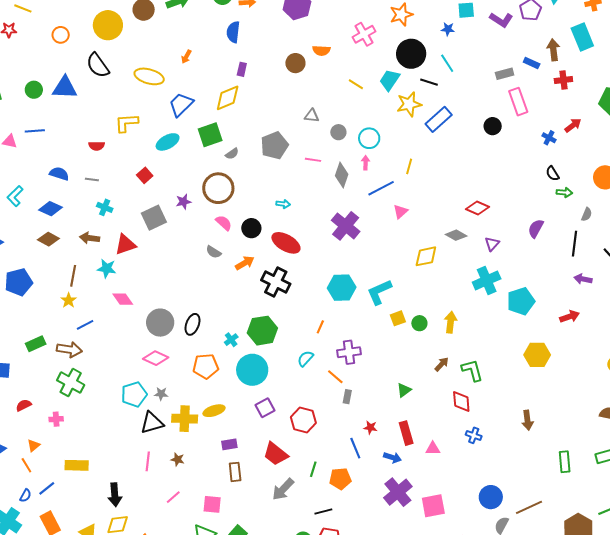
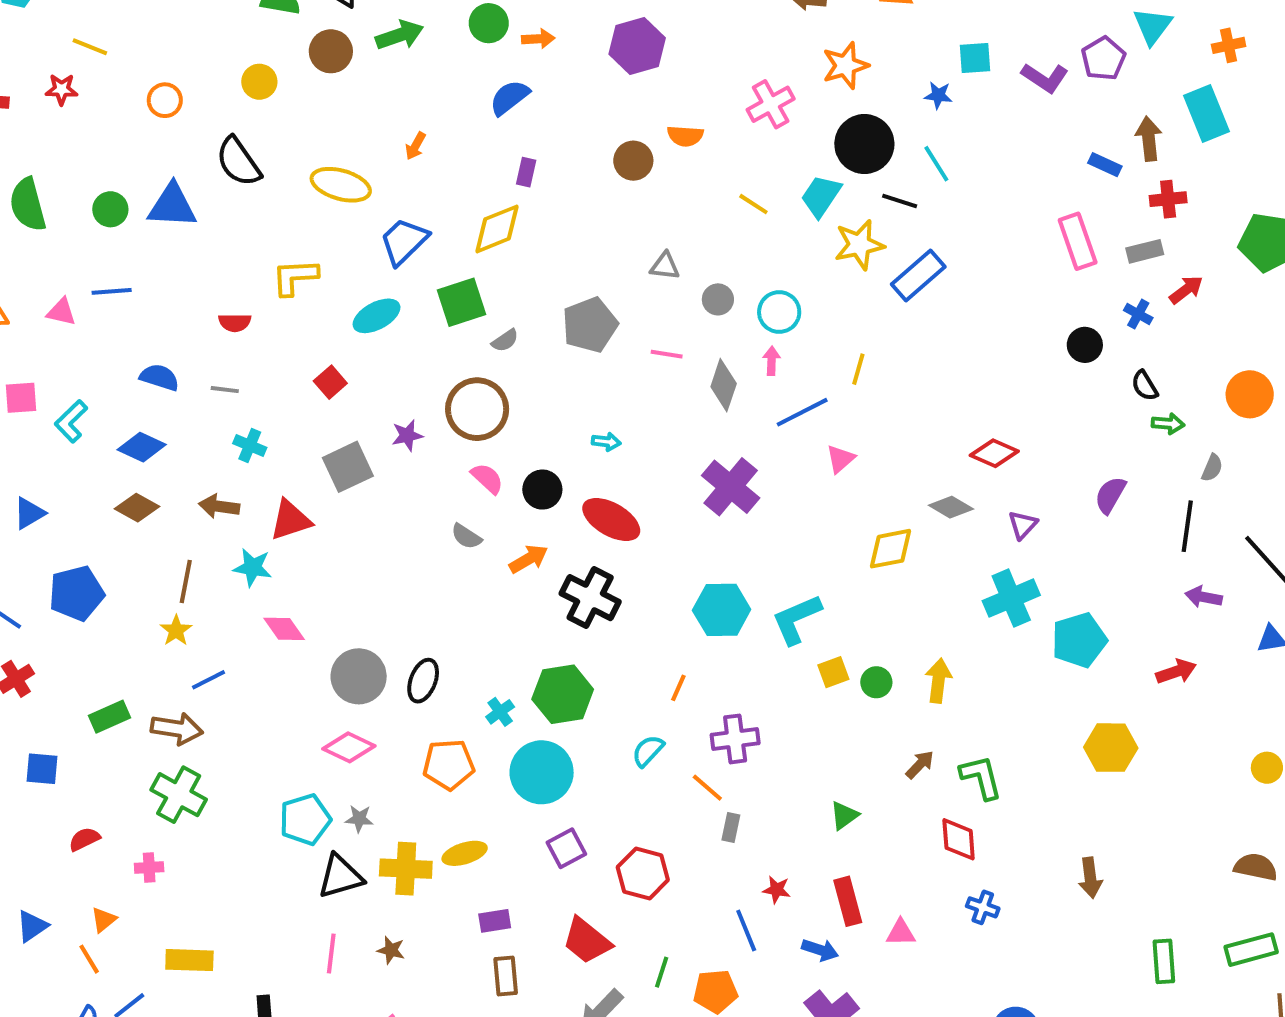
yellow circle: (108, 25) -> (259, 82), size x0.6
blue semicircle: (233, 32) -> (509, 97), turned 45
gray rectangle: (505, 74) -> (1145, 251), moved
black circle: (493, 126) -> (1085, 345), moved

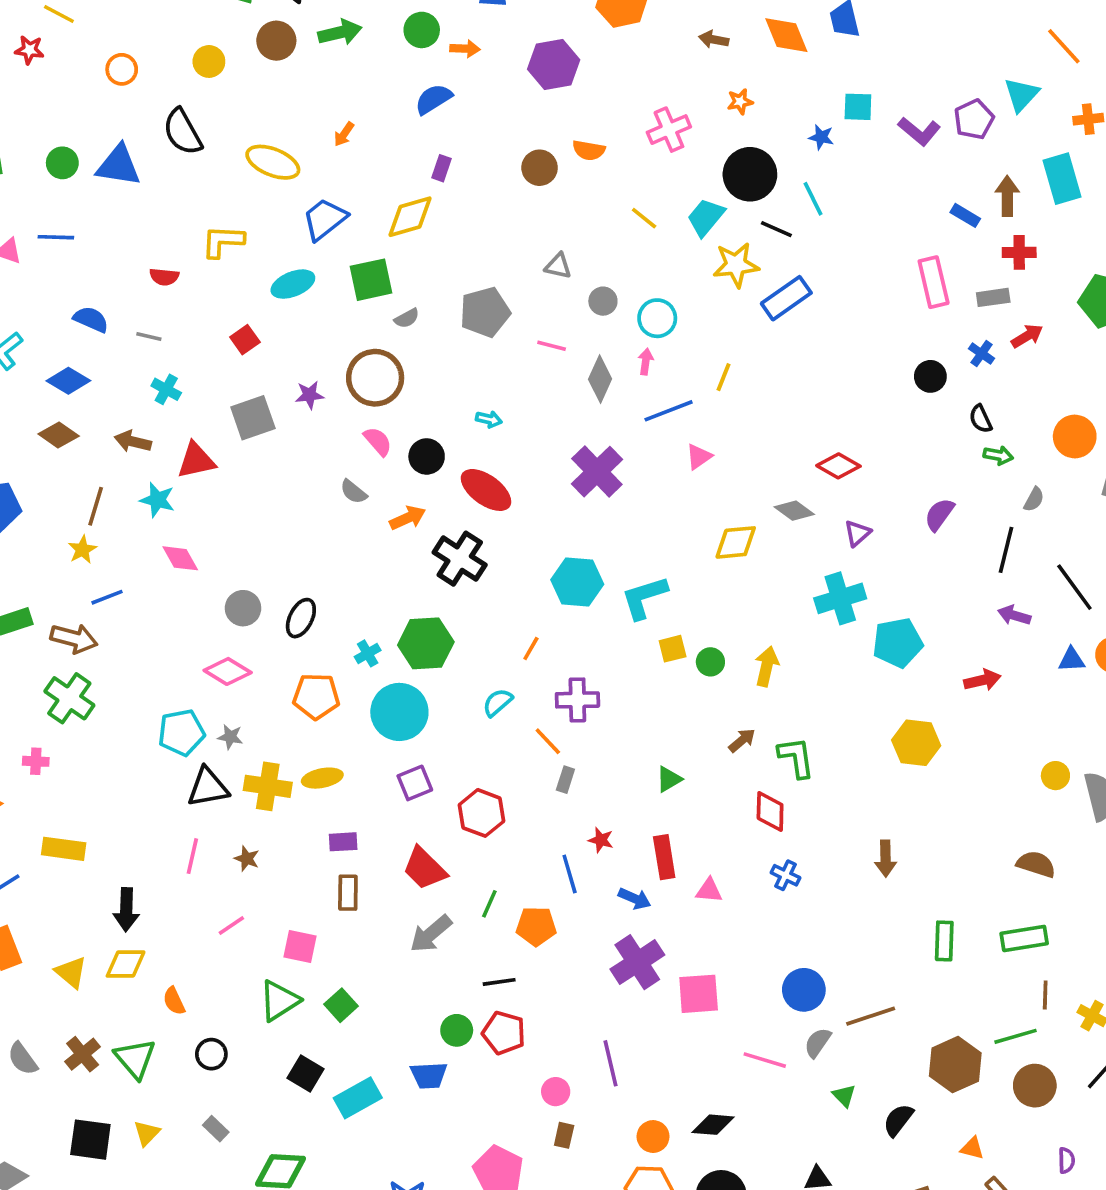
orange star: (845, 66) -> (740, 102), size x0.6
gray circle: (359, 676) -> (243, 608), size x0.7

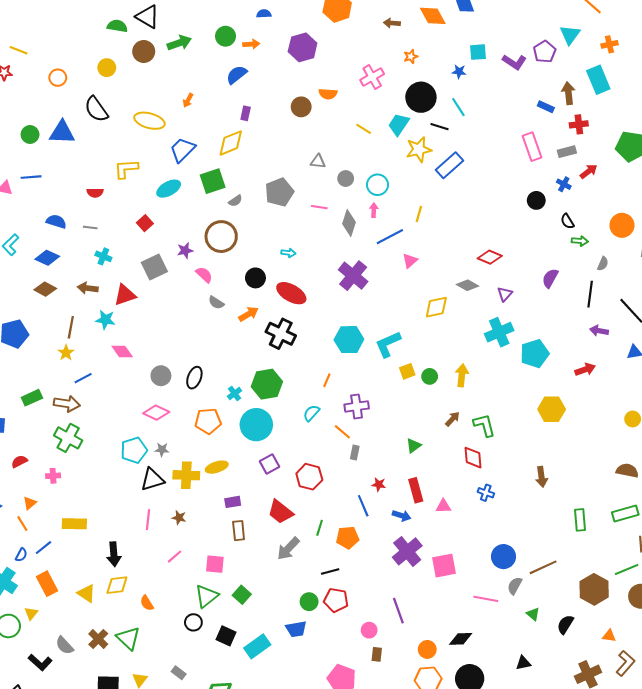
pink semicircle: (378, 441) -> (204, 275), moved
black circle: (211, 1054) -> (193, 622), moved

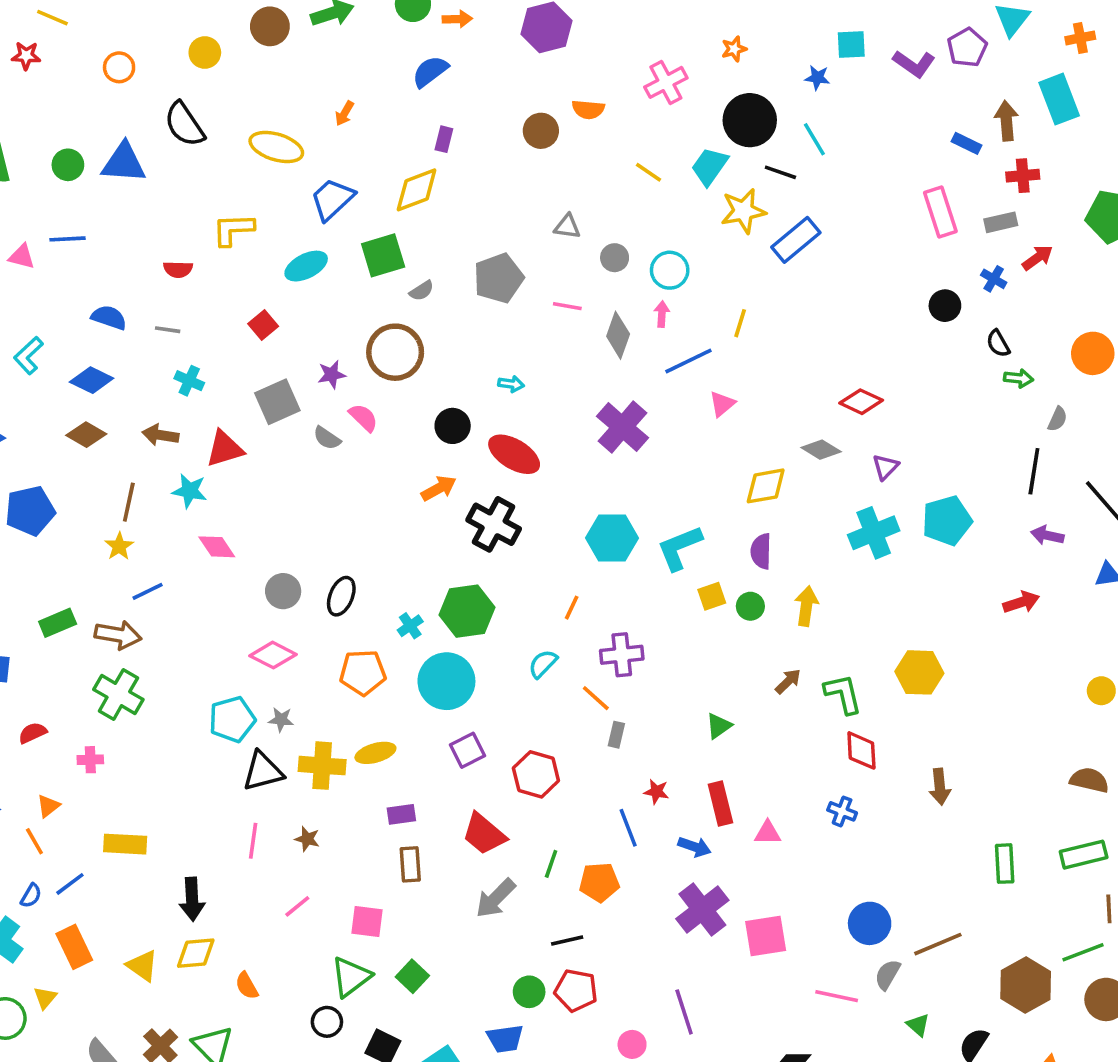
purple semicircle: (550, 278) -> (761, 551), moved, turned -30
gray semicircle: (216, 303) -> (327, 438), moved
cyan pentagon: (535, 354) -> (947, 521), moved
yellow hexagon: (552, 409) -> (919, 672), moved
red diamond: (473, 458) -> (861, 750), moved

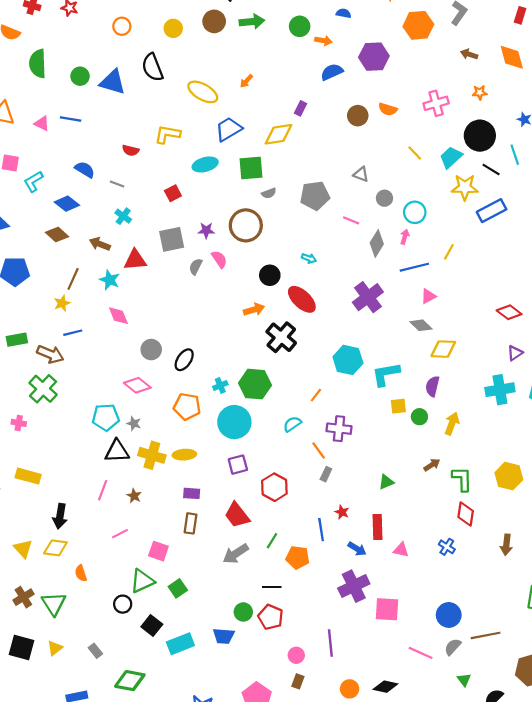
blue semicircle: (430, 71) -> (332, 72), moved
gray semicircle: (327, 438) -> (196, 267), turned 70
gray diamond: (821, 450) -> (421, 325), moved

